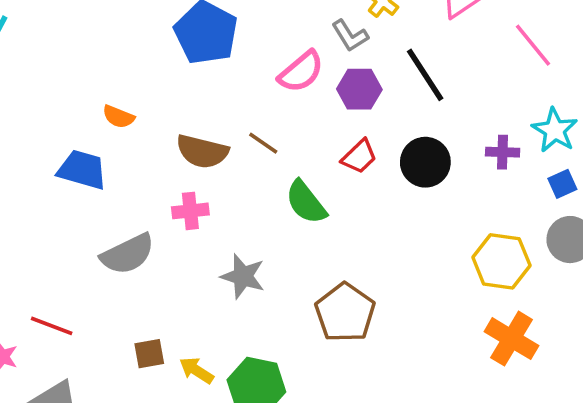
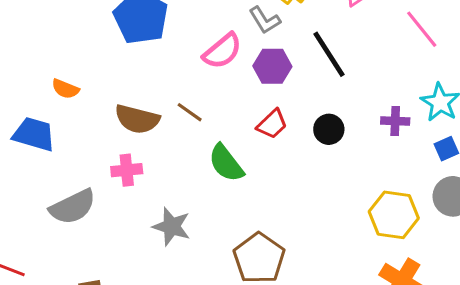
black circle: (425, 162) -> (329, 129), size x0.7

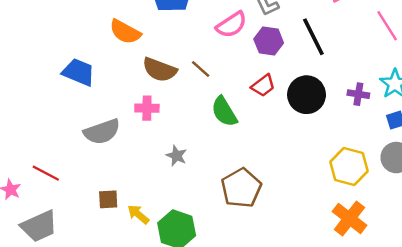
orange semicircle: (65, 89) -> (125, 32), moved, size x1.5
black circle: (329, 129) -> (307, 95), size x1.6
gray star: (172, 227) -> (176, 156), size x0.7

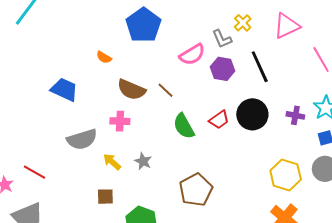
orange semicircle: (125, 32) -> (104, 57), size x0.6
red trapezoid: (263, 86) -> (219, 120), moved
brown square: (108, 199) -> (105, 197), moved
yellow arrow: (138, 214) -> (112, 162), moved

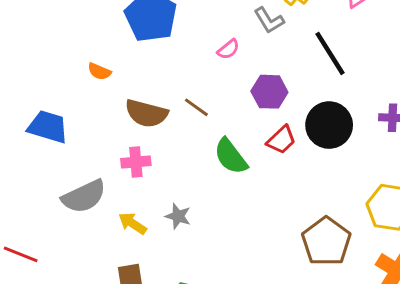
pink semicircle: (192, 54) -> (228, 49), size x0.6
purple hexagon: (223, 69) -> (269, 92), moved
brown pentagon: (196, 190) -> (326, 241), moved

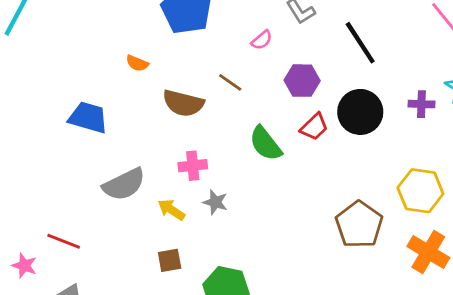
brown line: (196, 107) -> (230, 82), moved
pink cross: (136, 162) -> (193, 166), moved

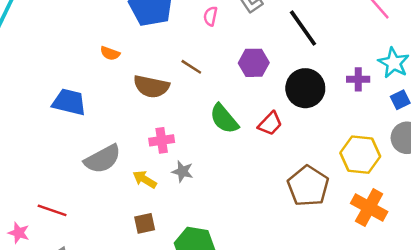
pink semicircle: (262, 40) -> (211, 16), moved, turned 144
red trapezoid: (314, 127) -> (270, 124), moved

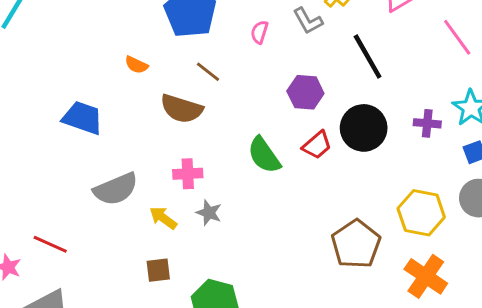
brown line: (191, 67) -> (208, 72), moved
red trapezoid: (270, 124) -> (317, 145), moved

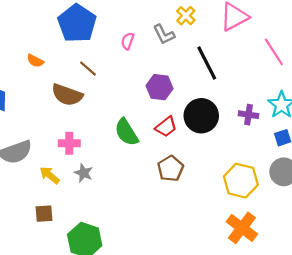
brown pentagon: (356, 244) -> (170, 169), moved, size x0.7

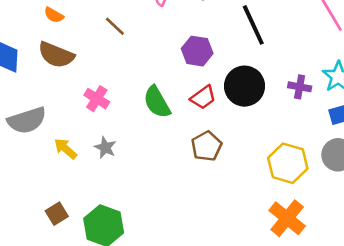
brown semicircle: (67, 95) -> (56, 55), moved
pink cross: (69, 143) -> (97, 99), moved, turned 30
brown square: (44, 214) -> (57, 214), moved, turned -30

